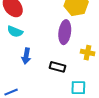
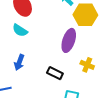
blue arrow: (26, 56) -> (19, 62), moved

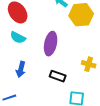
purple ellipse: (69, 40) -> (51, 44), moved

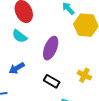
blue arrow: (21, 69) -> (17, 68), turned 35

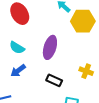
cyan semicircle: (20, 36) -> (17, 48), moved

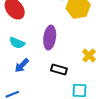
yellow cross: (86, 71) -> (89, 56), turned 32

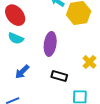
cyan semicircle: (17, 43) -> (16, 38), moved

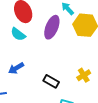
purple ellipse: (50, 44) -> (52, 27), moved

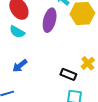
black rectangle: (51, 81) -> (68, 74), moved

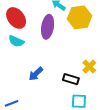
blue arrow: (20, 66) -> (36, 74), moved

